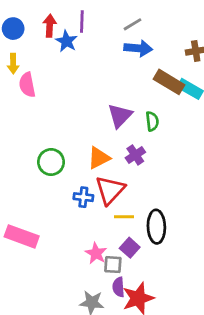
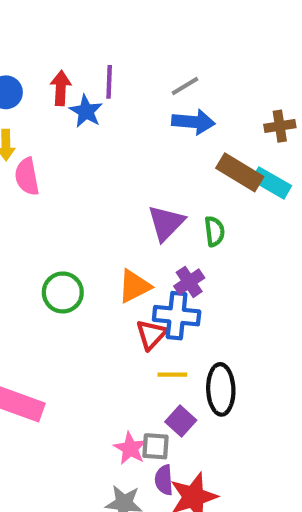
red triangle: (110, 190) -> (151, 335), size x0.7
blue cross: (83, 197) -> (177, 316), moved, size x1.5
pink star: (96, 253) -> (130, 448), moved

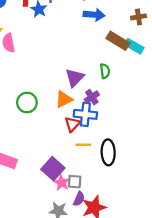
purple triangle: (166, 223) -> (75, 78), moved
purple square: (181, 421) -> (53, 169), moved, size x1.5
purple semicircle: (164, 480) -> (79, 199), turned -152

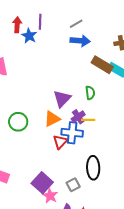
yellow line: (83, 145) -> (88, 120), moved
gray square: (75, 182) -> (73, 185), moved, turned -32

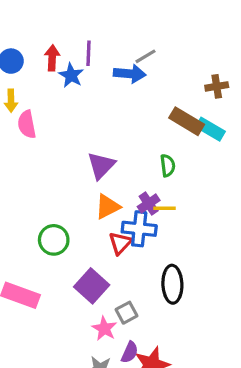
blue arrow: (80, 41) -> (130, 74), moved
purple triangle: (62, 99) -> (101, 166), moved
green circle: (18, 122) -> (54, 240), moved
purple square: (42, 183) -> (92, 286), moved
gray square: (73, 185) -> (126, 313), moved

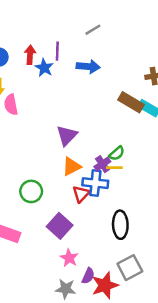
gray line: (145, 56) -> (93, 30), moved
green semicircle: (168, 166) -> (117, 153), moved, turned 56
gray square: (126, 313) -> (130, 268), moved, size x1.5

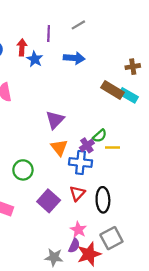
purple line: (57, 51) -> (49, 34), moved
orange triangle: (72, 166) -> (59, 148), turned -42
yellow line: (114, 168) -> (112, 148), moved
red triangle: (81, 194) -> (77, 193), moved
pink star: (69, 258) -> (78, 230), moved

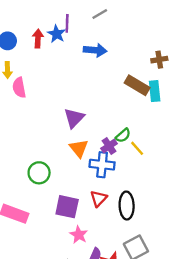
blue star: (35, 59) -> (57, 34), moved
cyan rectangle: (128, 95) -> (155, 91), turned 54
yellow line: (112, 148) -> (137, 148), turned 48
purple square: (49, 201) -> (67, 207), turned -30
pink star: (78, 230) -> (79, 235), moved

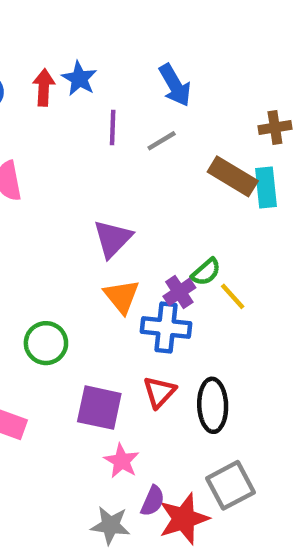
gray line: (100, 14) -> (162, 141), moved
purple line: (67, 23) -> (113, 127), moved
blue arrow: (95, 50) -> (175, 85), moved, turned 55

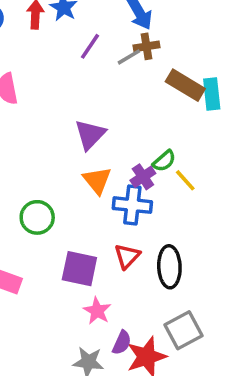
purple line: (113, 127) -> (90, 46), turned 32
brown cross: (275, 127) -> (146, 46), moved

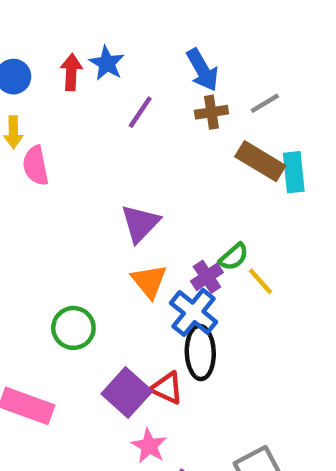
gray line: (129, 57) -> (265, 103), moved
blue cross: (132, 205) -> (194, 312), turned 33
red triangle: (127, 256) -> (167, 388), moved, turned -48
black ellipse: (169, 267) -> (200, 352), moved
purple square: (79, 269) -> (127, 392), turned 30

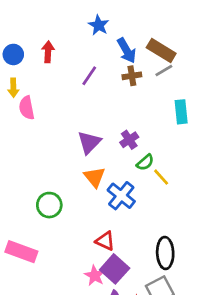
blue star: (107, 63) -> (99, 25), moved
brown rectangle: (260, 161) -> (161, 50), moved
purple cross: (207, 277) -> (129, 140), moved
black ellipse: (200, 352) -> (165, 253), moved
purple square: (127, 392) -> (115, 269), moved

